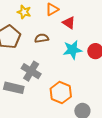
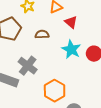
cyan star: (72, 50) -> (71, 49), turned 30

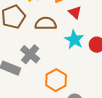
brown semicircle: (42, 34) -> (46, 23), size x1.5

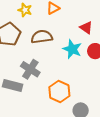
red triangle: (75, 12) -> (86, 28), moved

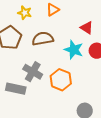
orange hexagon: (59, 92) -> (61, 80), moved

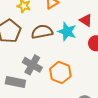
cyan star: (74, 50) -> (67, 32), moved

